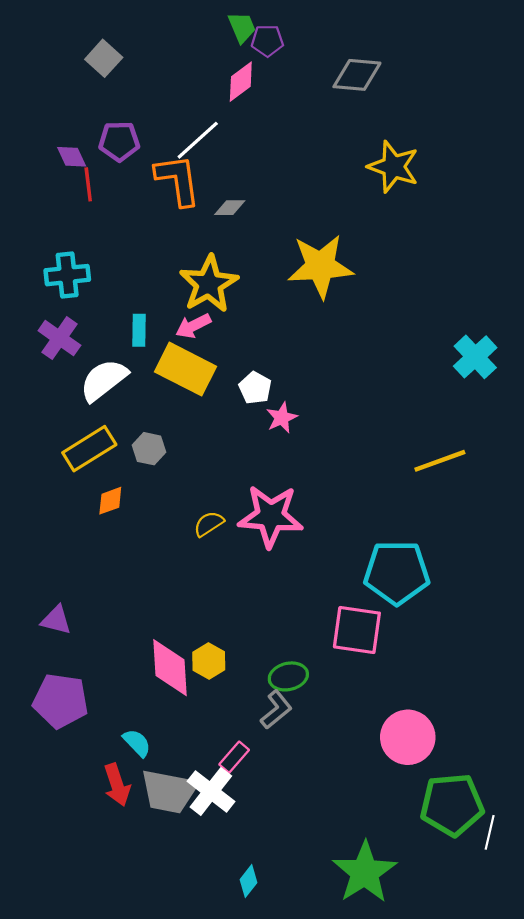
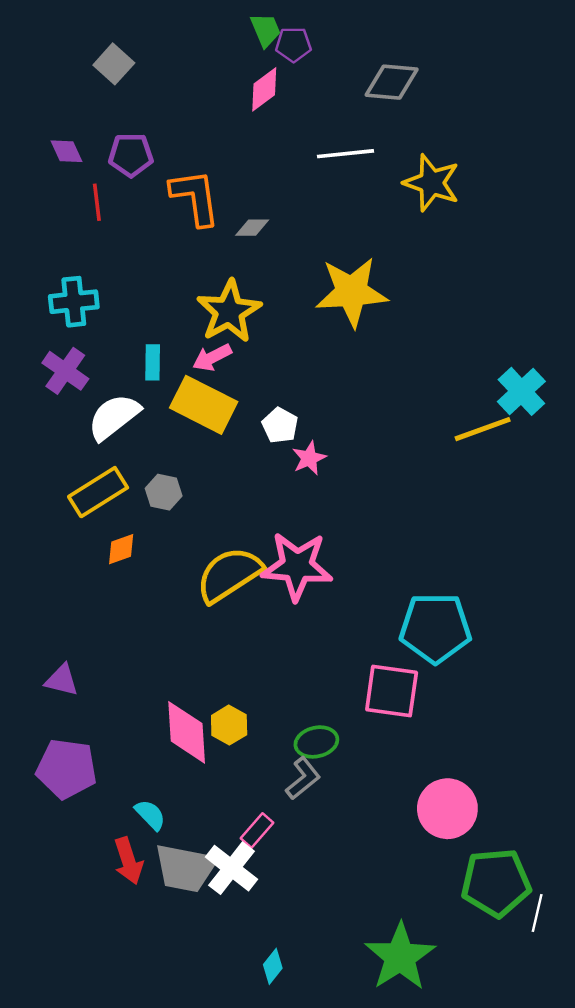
white line: (198, 140) -> (346, 154), moved, turned 36
purple diamond: (72, 157) -> (67, 151), moved
yellow line: (440, 461) -> (483, 429), moved
yellow semicircle: (209, 524) -> (229, 575), size x2.0

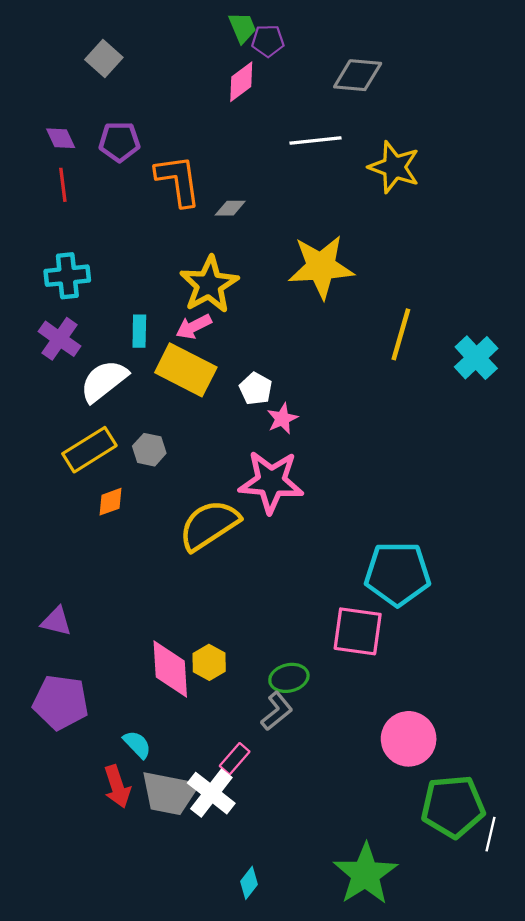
red line: (97, 202) -> (63, 185), moved
yellow line: (483, 429) -> (401, 334), moved, turned -54
pink star: (297, 566) -> (271, 482), moved

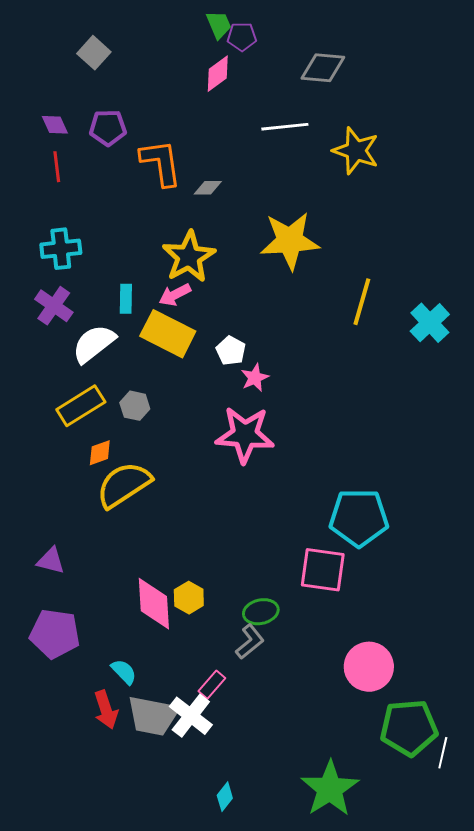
yellow semicircle: (209, 525) -> (124, 485), moved

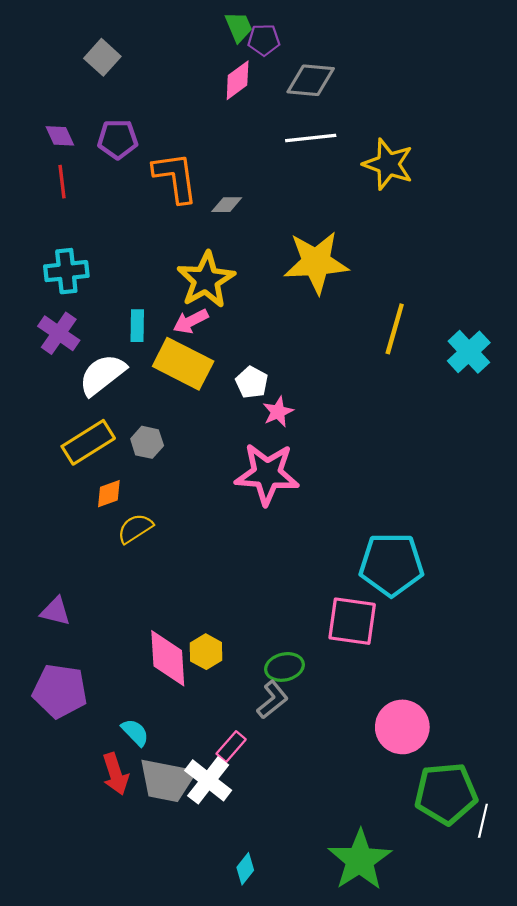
gray diamond: (323, 68) -> (311, 80), moved
yellow semicircle: (124, 485) -> (135, 528), size x0.6

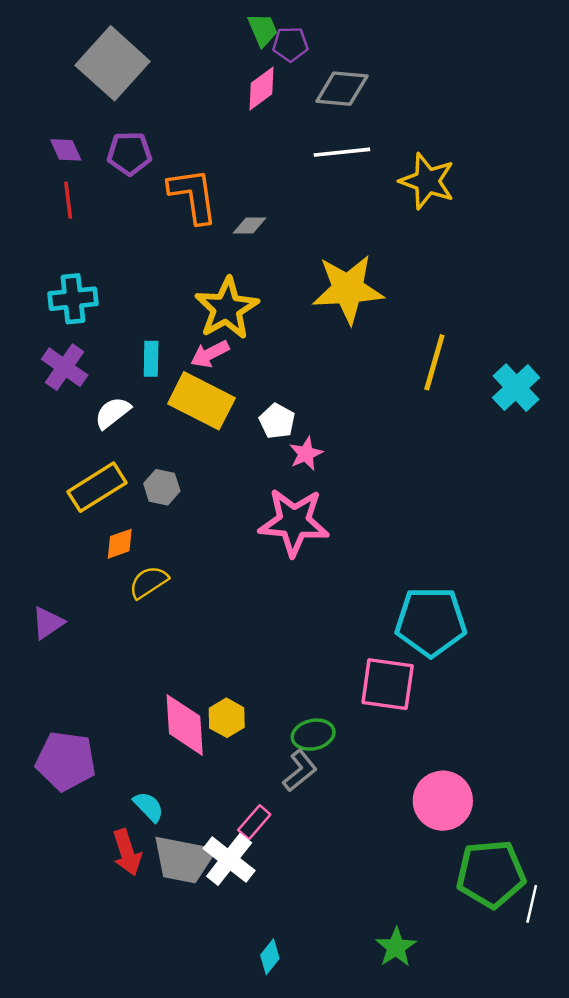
gray square: (102, 57) -> (113, 63), size x1.8
white semicircle: (102, 375) -> (113, 413), size x0.7
purple triangle: (55, 611) -> (48, 623), moved, turned -48
green star: (360, 860) -> (396, 947), size x0.6

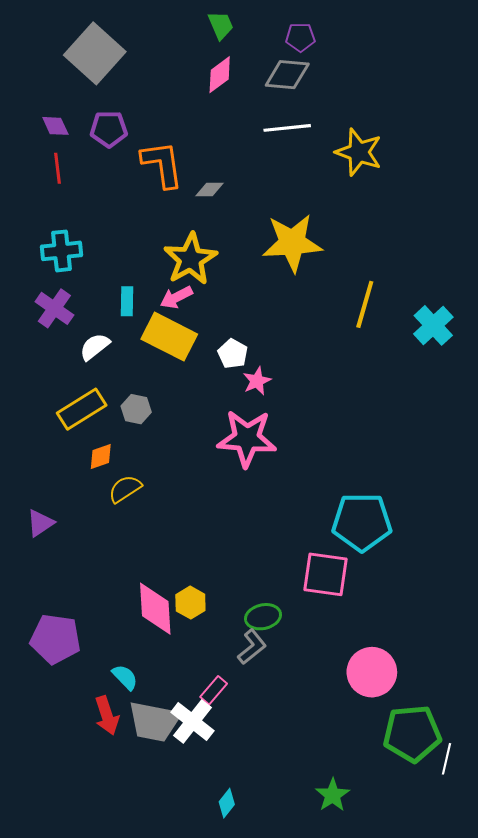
purple pentagon: (290, 44) -> (300, 37), moved

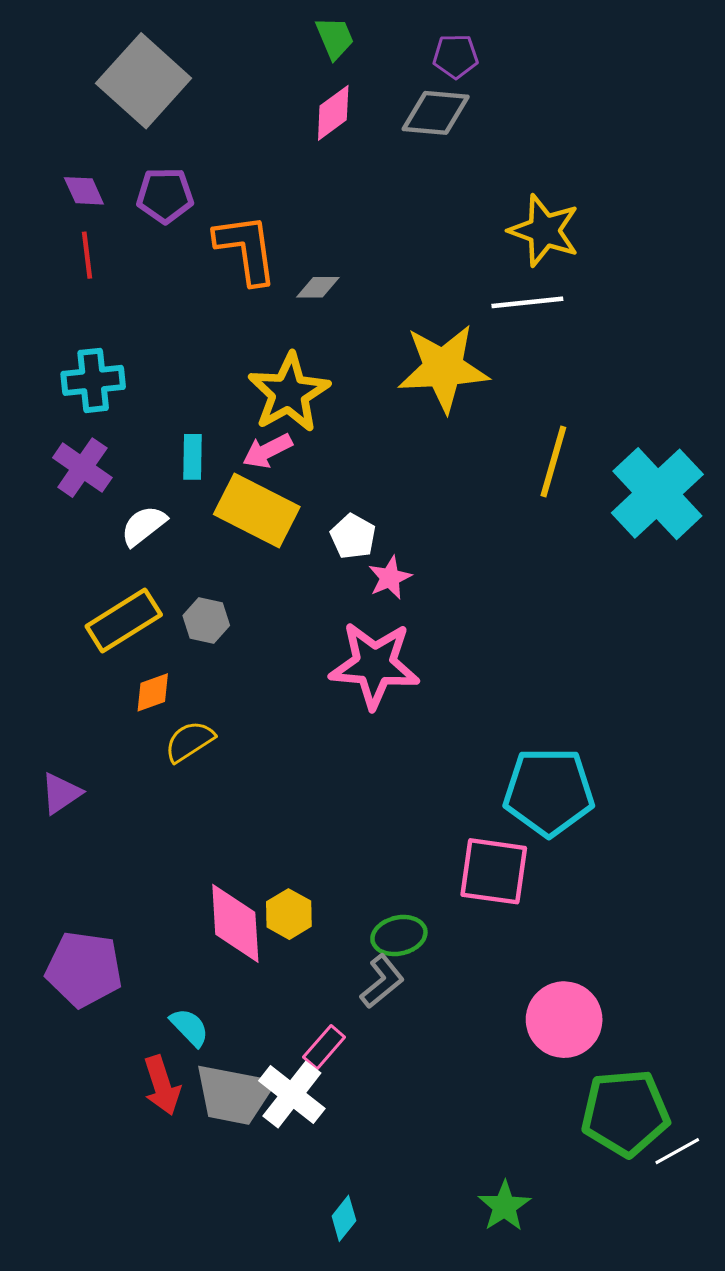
white line: (287, 128) -> (527, 302), moved
cyan cross: (433, 325) -> (657, 494), size x1.5
white line: (446, 759) -> (677, 1151), turned 48

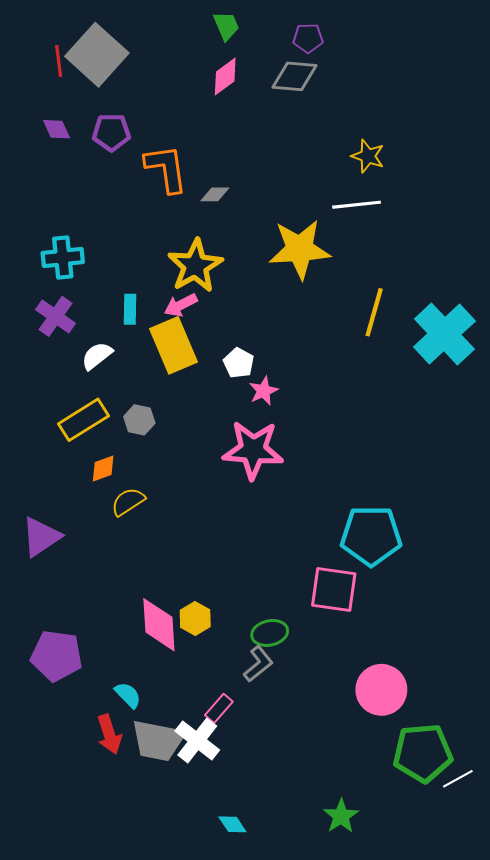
yellow star: (544, 231) -> (368, 156), size x0.7
red line: (87, 255) -> (59, 61), moved
yellow rectangle: (257, 510) -> (173, 345), turned 40
purple triangle: (61, 793) -> (41, 537), size x1.4
cyan diamond: (344, 1218) -> (232, 824), turned -72

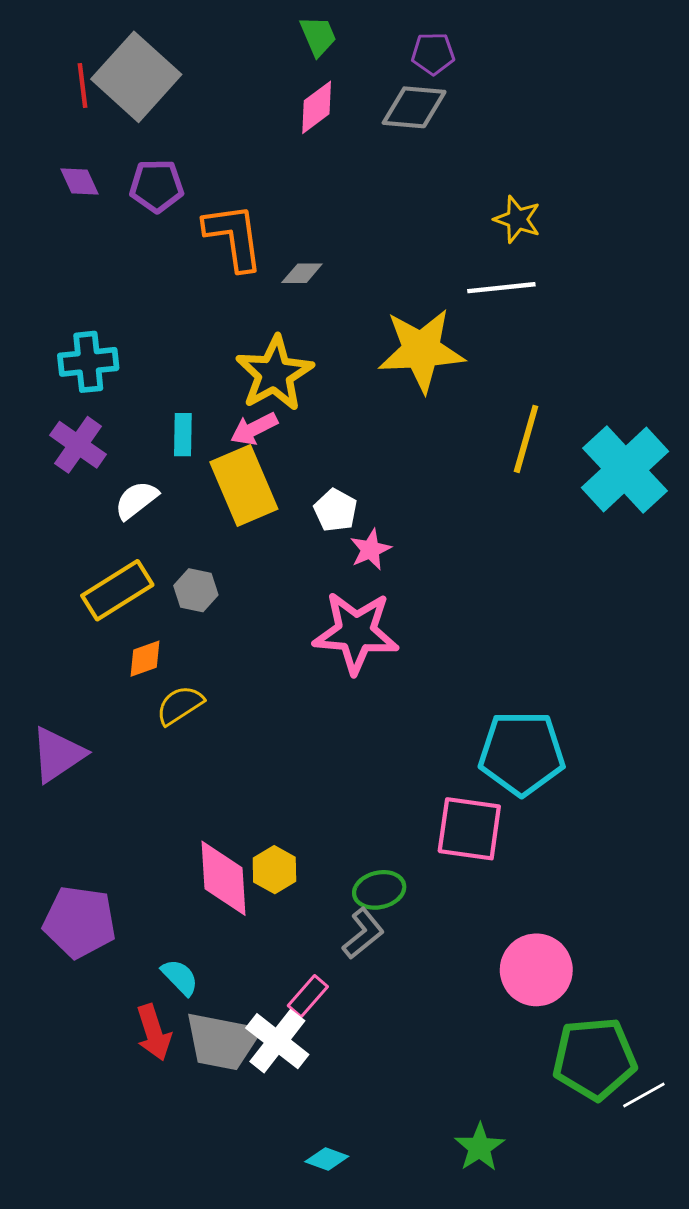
cyan diamond: (232, 824) -> (327, 1159), turned -36

